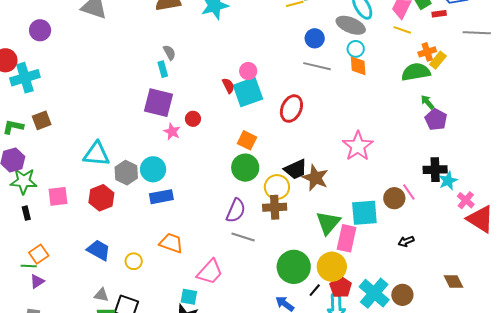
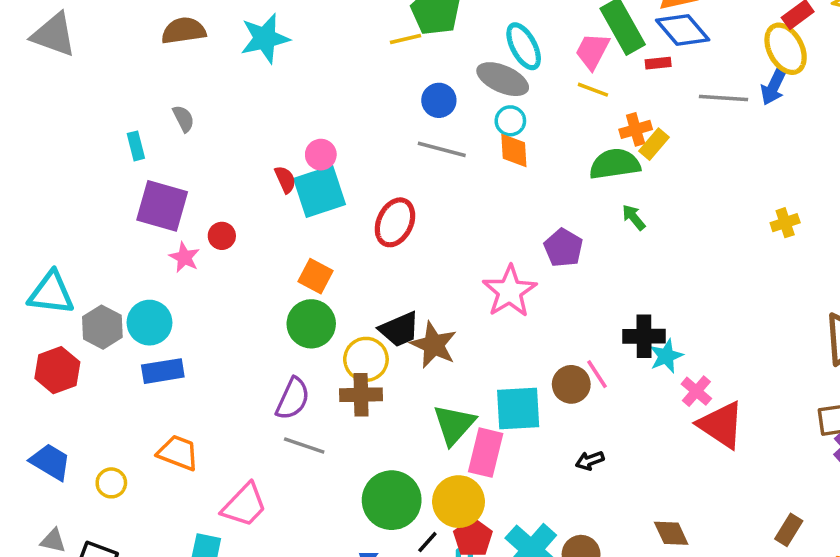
cyan rectangle: (163, 69) -> (136, 146), moved
purple pentagon: (436, 119) -> (563, 248), moved

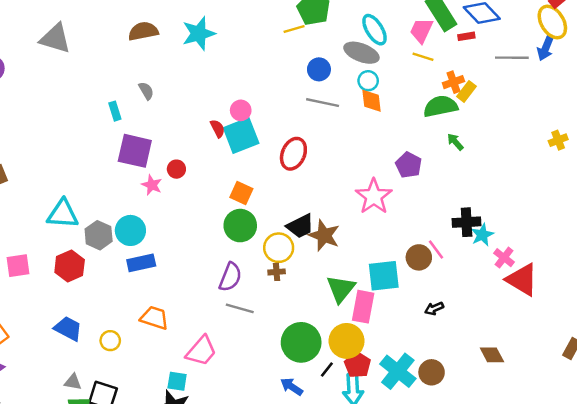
brown cross: (361, 395) -> (277, 272), size x0.6

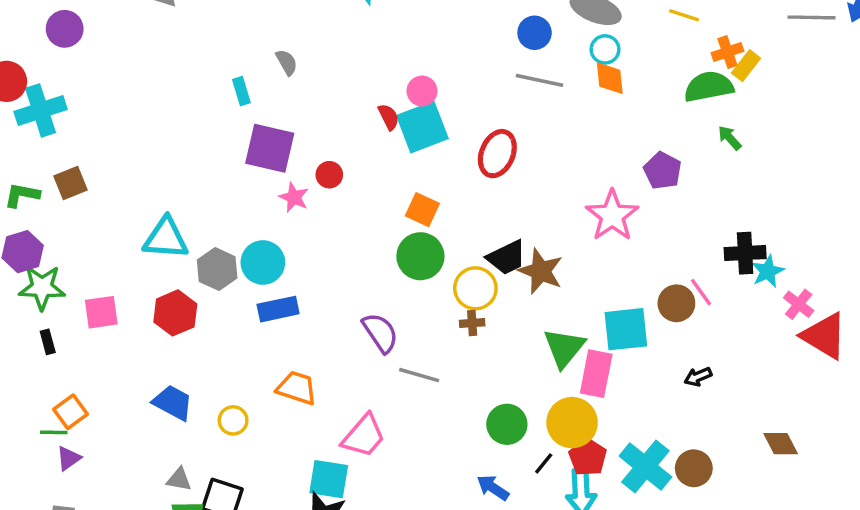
purple semicircle: (230, 277) -> (380, 333), moved, turned -56
green circle: (301, 342) -> (507, 424), size x0.7
cyan square: (177, 381) -> (329, 479), size x1.4

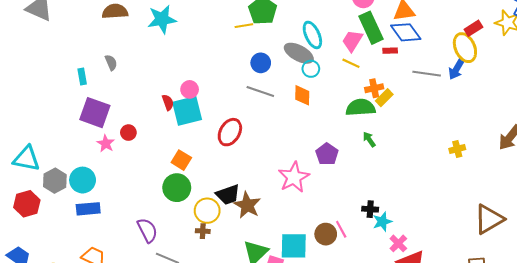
cyan circle: (605, 49) -> (311, 69), moved
black cross: (745, 253) -> (370, 209), size x0.7

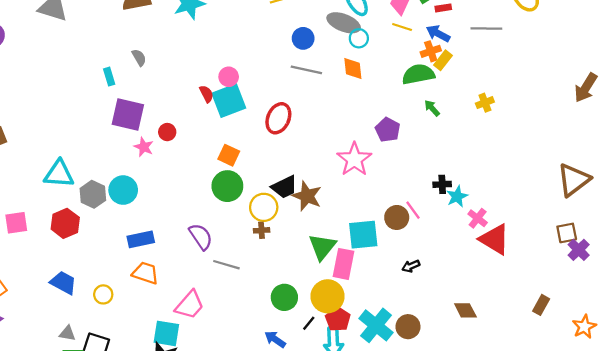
blue arrow: (456, 69) -> (438, 34), moved, turned 95
yellow cross: (457, 149) -> (485, 103), moved
blue rectangle: (88, 209) -> (141, 239), moved

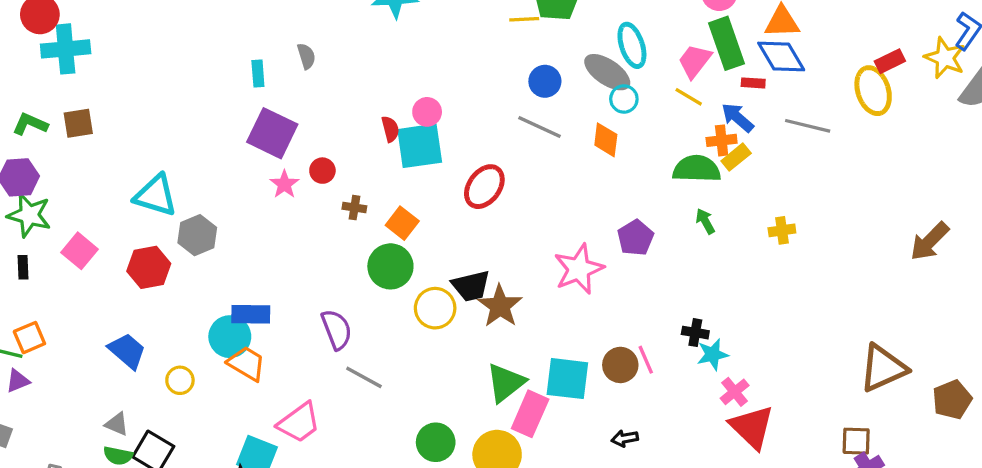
cyan circle: (123, 190) -> (230, 337), moved
pink square: (16, 223) -> (80, 251), turned 35
brown cross: (262, 230) -> (354, 208), moved

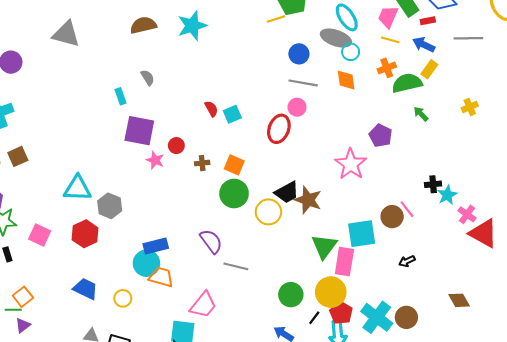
pink circle: (427, 112) -> (297, 107), moved
orange cross: (722, 140) -> (387, 68), moved
cyan square: (420, 146) -> (232, 114), size x0.6

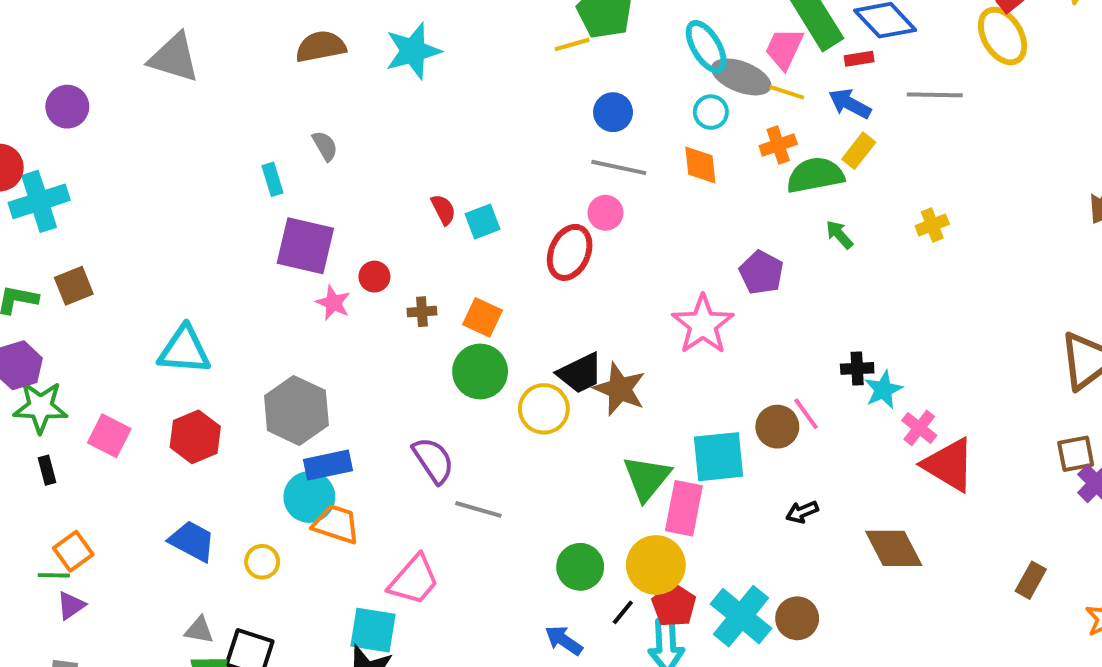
gray ellipse: (336, 38) -> (741, 77), moved
gray hexagon: (110, 206) -> (296, 410), moved, size x1.4
brown diamond: (459, 300) -> (894, 548), moved, size x1.4

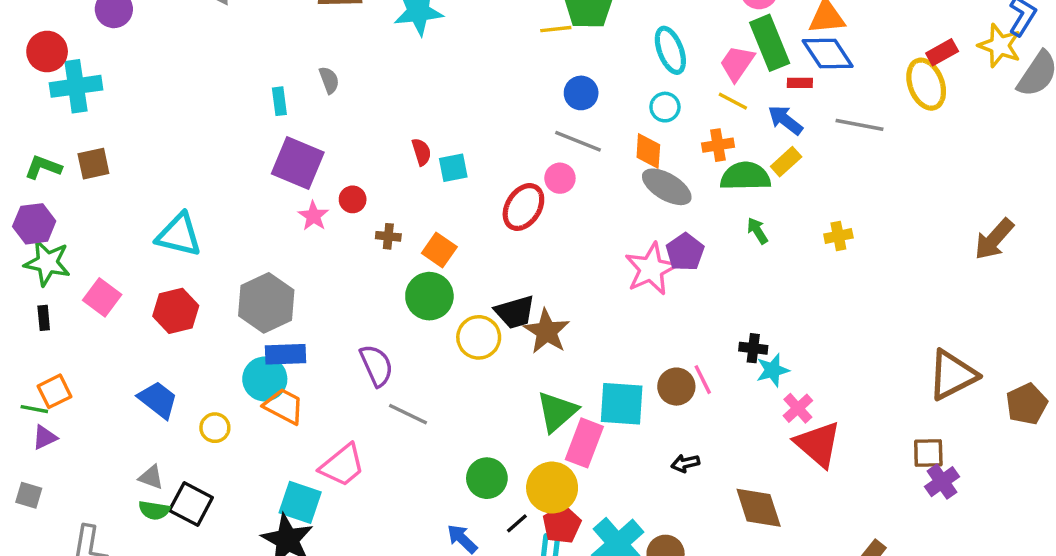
gray ellipse: (741, 77) -> (667, 187), moved
pink star: (703, 325) -> (651, 269), moved

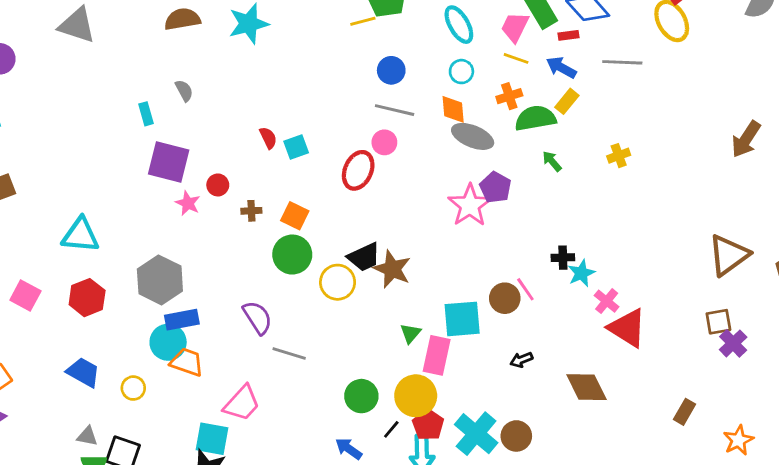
green triangle: (557, 412) -> (410, 333), size x0.6

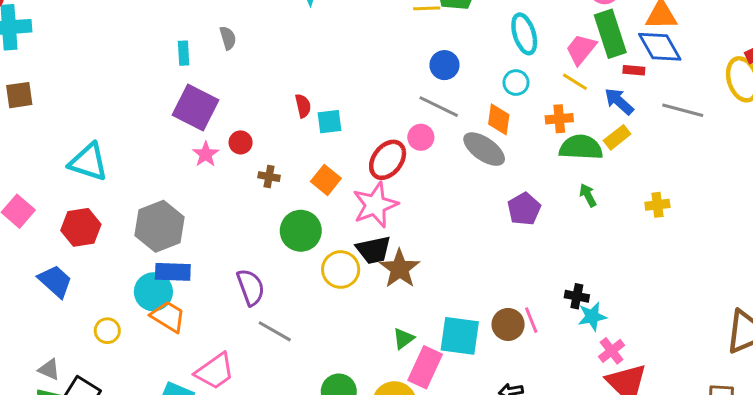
gray ellipse: (473, 136) -> (484, 149), moved
pink star: (470, 205) -> (375, 205), moved
orange square: (295, 216) -> (326, 180), moved
blue trapezoid: (83, 372) -> (55, 281), moved

